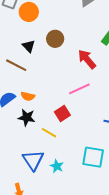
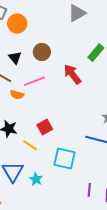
pink line: (79, 89) -> (35, 81), moved
orange semicircle: (28, 96) -> (17, 95), moved
cyan square: (93, 157) -> (64, 158), moved

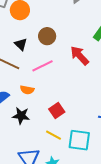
orange semicircle: (17, 95) -> (27, 90), moved
yellow line: (30, 145) -> (54, 135), moved

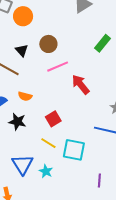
red arrow: (80, 56) -> (81, 84), moved
pink line: (42, 66) -> (58, 67), moved

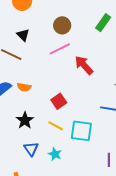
brown circle: (48, 44) -> (62, 25), moved
orange semicircle: (25, 96) -> (24, 87), moved
black star: (17, 122) -> (25, 120), moved, turned 30
blue triangle: (23, 164) -> (31, 149), size x0.7

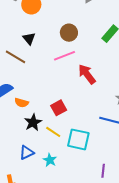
orange semicircle: (24, 87) -> (22, 103), moved
black star: (25, 120) -> (33, 122), moved
blue triangle: (31, 149) -> (27, 153), turned 35

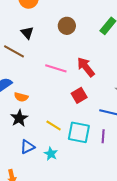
pink line: (64, 56) -> (56, 68), moved, turned 40
red square: (59, 108) -> (79, 95), moved
black star: (33, 122) -> (19, 118), moved
purple line: (103, 171) -> (103, 136), moved

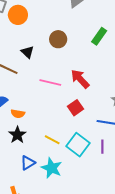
black triangle: (27, 33) -> (27, 52), moved
cyan square: (79, 132) -> (78, 145), turned 30
cyan star: (51, 154) -> (52, 168), size x1.5

